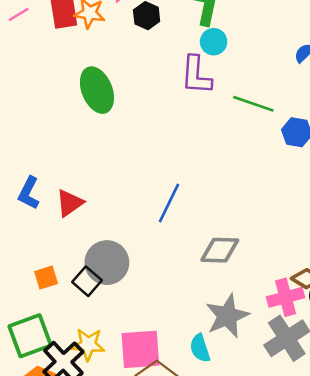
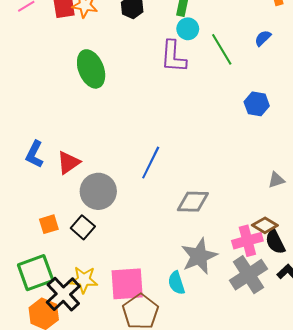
green line: (253, 104) -> (222, 49), moved, turned 40
gray circle: (107, 263) -> (98, 191), moved

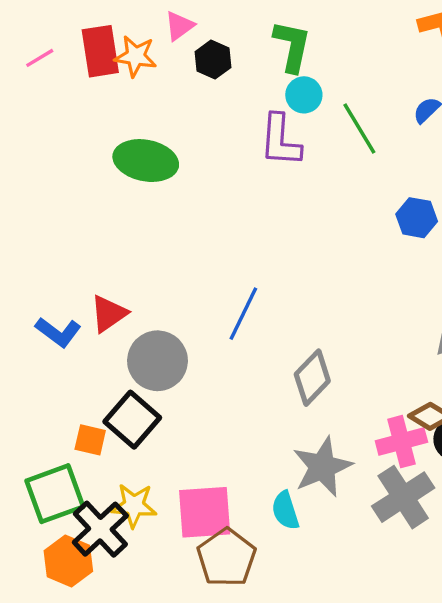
green ellipse: (91, 69) -> (146, 161), turned -57
blue L-shape: (34, 154) -> (58, 332), moved, turned -80
gray diamond: (193, 202) -> (312, 378), turned -48
orange square: (49, 224) -> (90, 440), moved, turned 30
black square: (83, 227) -> (132, 420), size x1.4

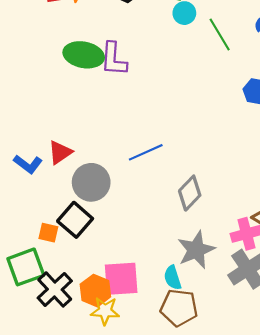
purple L-shape: (280, 140) -> (114, 59), moved
blue line: (243, 314) -> (146, 152), turned 40
yellow star: (134, 505) -> (105, 311), moved
brown pentagon: (226, 558) -> (179, 308), moved, turned -30
orange hexagon: (68, 561) -> (95, 291), moved

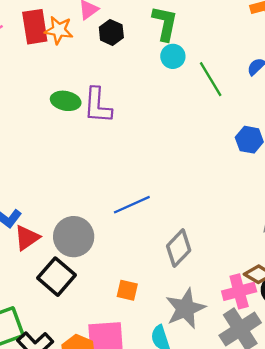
green ellipse: (84, 55) -> (66, 101), size x0.7
red triangle: (60, 152) -> (27, 238), moved
orange square: (48, 233) -> (127, 290), moved

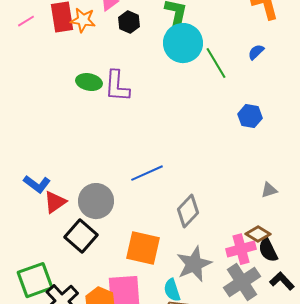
cyan circle: (173, 56) -> (183, 43), size x1.8
orange square: (127, 290) -> (143, 248), size x1.8

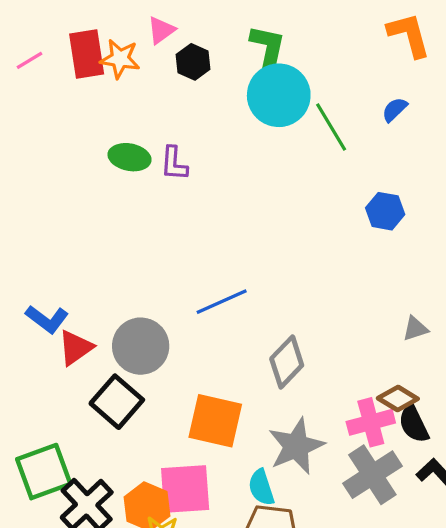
purple L-shape: (117, 86) -> (174, 164), size x0.7

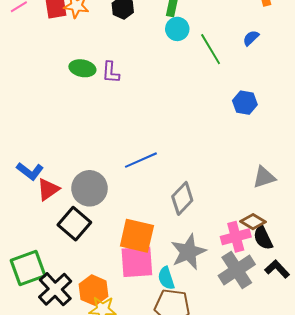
cyan circle: (279, 95) -> (177, 29), size x0.6
gray triangle: (415, 329) -> (264, 177), size x1.4
pink square: (185, 489) -> (137, 262), moved

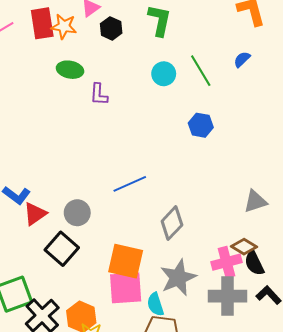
cyan circle: (177, 29) -> (164, 74), moved
green ellipse: (82, 68) -> (70, 70), moved
blue hexagon: (245, 103) -> (201, 125), moved
gray circle: (89, 188) -> (77, 213), size x0.7
gray cross: (237, 270) -> (228, 296), turned 33

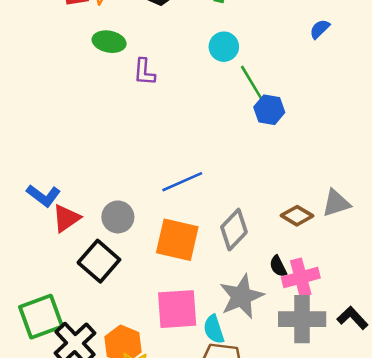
green line: (201, 71) -> (253, 85), moved
brown diamond: (244, 247) -> (297, 216), moved
orange square: (126, 261) -> (177, 240), moved
black semicircle: (254, 263) -> (278, 266), moved, size x0.7

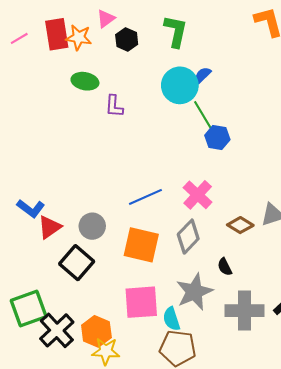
blue semicircle: (320, 29) -> (203, 75), moved
cyan circle: (224, 47) -> (180, 85), size x1.5
pink cross: (301, 278) -> (198, 195), moved, turned -32

